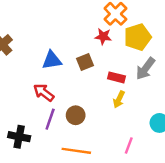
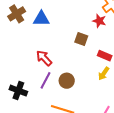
blue triangle: (52, 60) -> (41, 19), moved
brown square: (85, 62) -> (81, 39), turned 32

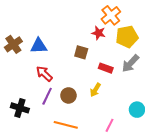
brown cross: (17, 14) -> (13, 44), moved
blue triangle: (41, 19) -> (39, 46), moved
yellow arrow: (104, 74) -> (95, 90), moved

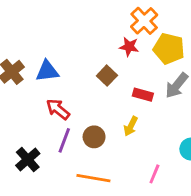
yellow pentagon: (127, 37) -> (169, 49), turned 30
brown square: (81, 52) -> (107, 76), turned 32
black cross: (20, 108) -> (28, 160), turned 36

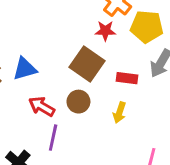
brown square: (107, 76) -> (87, 64), size x1.6
brown circle: (94, 137) -> (78, 102), moved

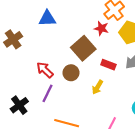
blue triangle: (25, 69) -> (47, 18), moved

